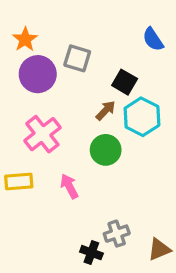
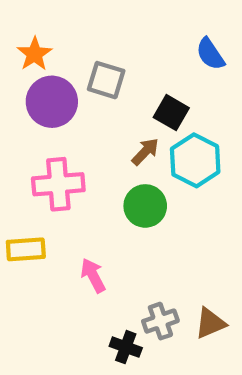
pink cross: (42, 134) -> (58, 184), turned 33
pink arrow: (69, 186) -> (93, 275), moved
brown triangle: (159, 249) -> (210, 323), moved

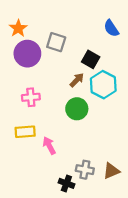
pink cross: (58, 184) -> (31, 97), size x0.7
yellow rectangle: (26, 249) -> (25, 132), moved
gray cross: (160, 321) -> (85, 170), turned 30

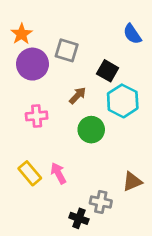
brown arrow: (77, 80) -> (78, 95), moved
yellow rectangle: (25, 132) -> (30, 173), moved, turned 54
brown triangle: (111, 171) -> (132, 182), moved

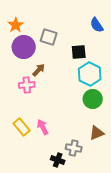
black square: (108, 71) -> (79, 52), turned -35
brown arrow: (78, 95) -> (39, 70), moved
green circle: (91, 130) -> (93, 99), moved

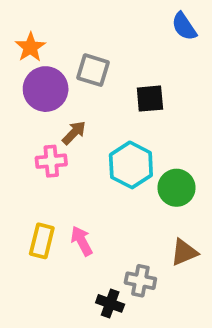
blue semicircle: (97, 25) -> (184, 26), moved
cyan hexagon: (90, 74) -> (131, 165), moved
yellow rectangle: (22, 127) -> (42, 241), turned 54

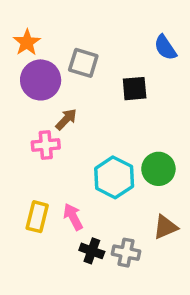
blue semicircle: (184, 26) -> (165, 48), moved
cyan hexagon: (131, 165) -> (114, 177), moved
black cross: (110, 303) -> (92, 251), moved

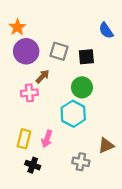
gray square: (83, 63) -> (59, 51), moved
green circle: (158, 169) -> (82, 87), moved
pink arrow: (73, 217) -> (47, 139), turned -133
black cross: (92, 251) -> (33, 165), moved

